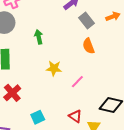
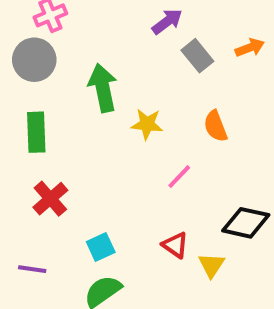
green arrow: (39, 37) -> (103, 88), size x1.6
orange semicircle: (89, 46) -> (216, 126), moved
yellow star: (54, 68) -> (147, 124), moved

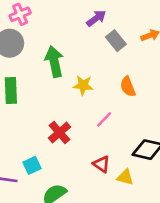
red cross: (50, 199) -> (59, 133), moved
cyan square: (101, 247) -> (32, 165), moved
yellow triangle: (211, 265) -> (125, 177), turned -48

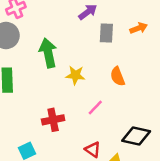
gray rectangle: (116, 41) -> (106, 33), turned 42
red cross: (59, 133) -> (53, 120), turned 30

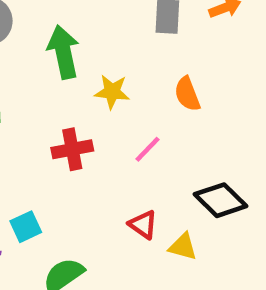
red cross: (53, 120) -> (72, 149), moved
black diamond: (136, 136) -> (220, 200), turned 32

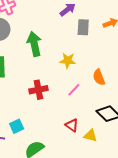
yellow star: (112, 92) -> (68, 61), moved
orange semicircle: (187, 94) -> (99, 77), moved

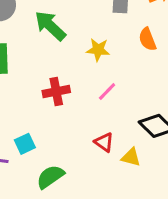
green arrow: (34, 44) -> (50, 26), turned -35
orange semicircle: (99, 77) -> (147, 39), moved

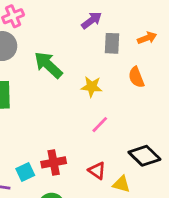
red cross: (56, 92) -> (54, 162), moved

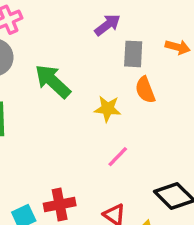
orange arrow: (147, 38) -> (178, 47), turned 36
orange semicircle: (136, 77) -> (145, 90), moved

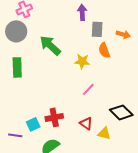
purple arrow: (108, 25) -> (82, 12), turned -56
orange arrow: (178, 47) -> (123, 34), moved

